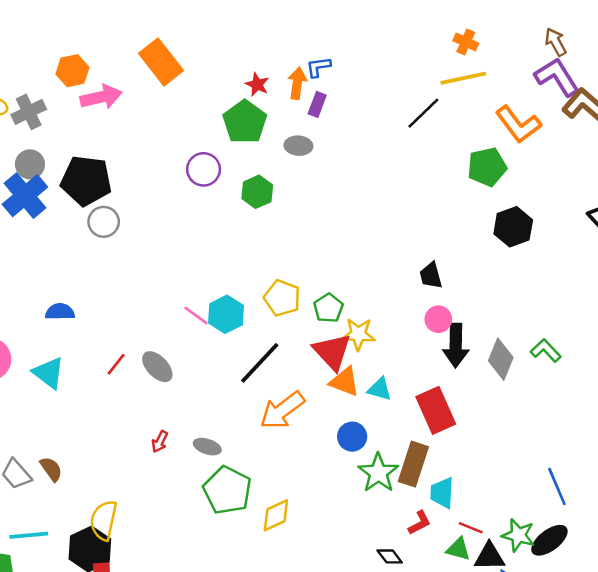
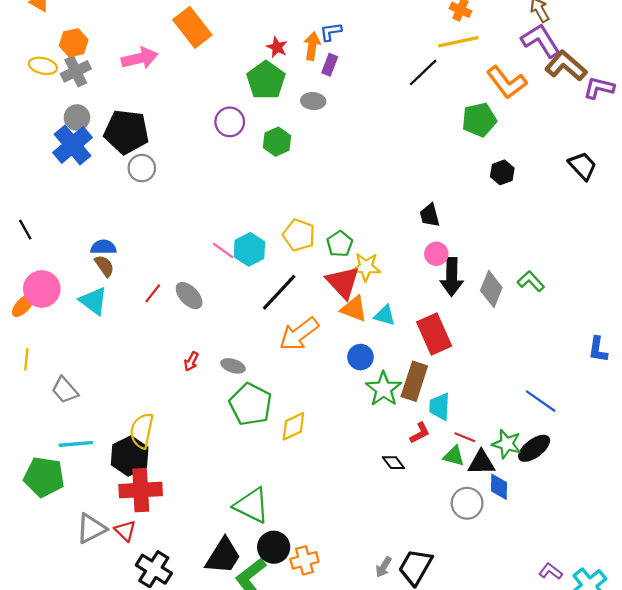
orange hexagon: (72, 71) -> (74, 43), moved
black hexagon: (513, 227) -> (502, 172), size x0.7
brown semicircle: (51, 469) -> (104, 266), moved
blue line: (557, 487) -> (541, 401), turned -32

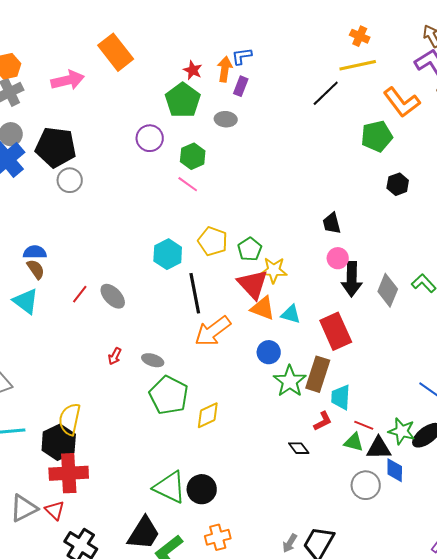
pink line: (223, 250) -> (188, 184), moved
black line: (279, 292) -> (195, 293), turned -54
black circle: (274, 547) -> (202, 489), moved

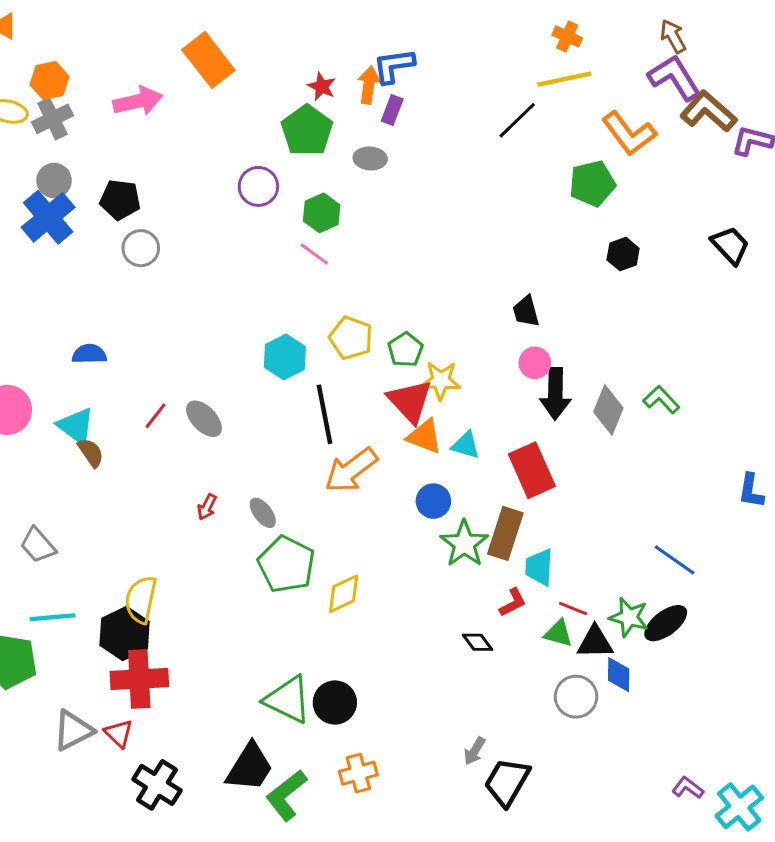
blue L-shape: (242, 56) -> (394, 66), size x1.4
black pentagon: (56, 147) -> (120, 200), size x0.7
brown semicircle: (36, 269) -> (91, 453), moved
gray ellipse: (153, 360) -> (263, 513), turned 35
gray arrow: (290, 543) -> (475, 751), moved

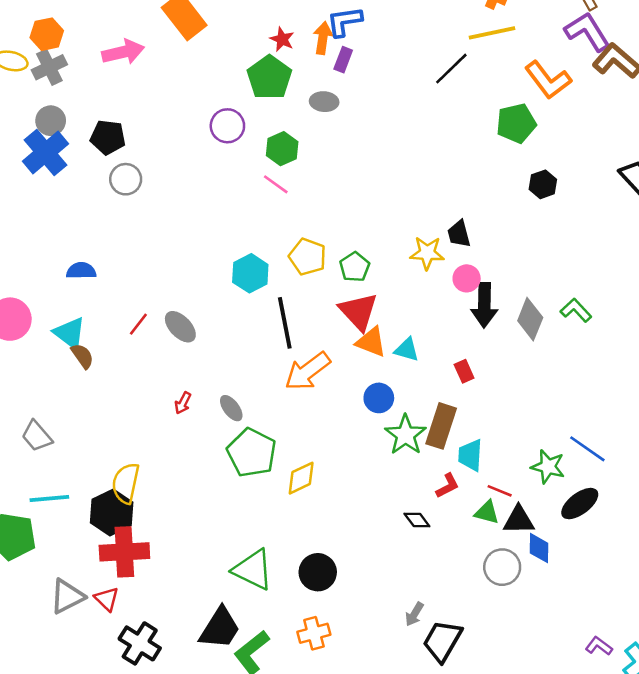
yellow star: (441, 381) -> (427, 253), moved
red rectangle: (532, 470) -> (464, 371), size x0.5
green star: (629, 617) -> (548, 467), moved
black circle: (335, 703) -> (318, 572), moved

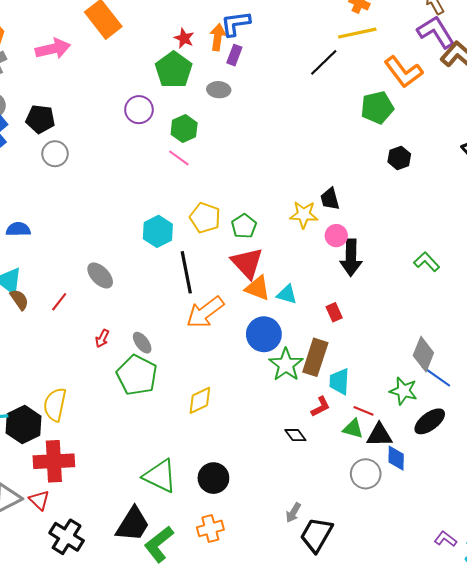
gray diamond: (530, 319) -> (423, 354), moved
red line: (138, 324) -> (59, 302), moved
blue circle: (379, 398) -> (264, 334), size x1.4
green pentagon: (252, 453) -> (137, 375), moved
black hexagon: (112, 512) -> (24, 425), moved

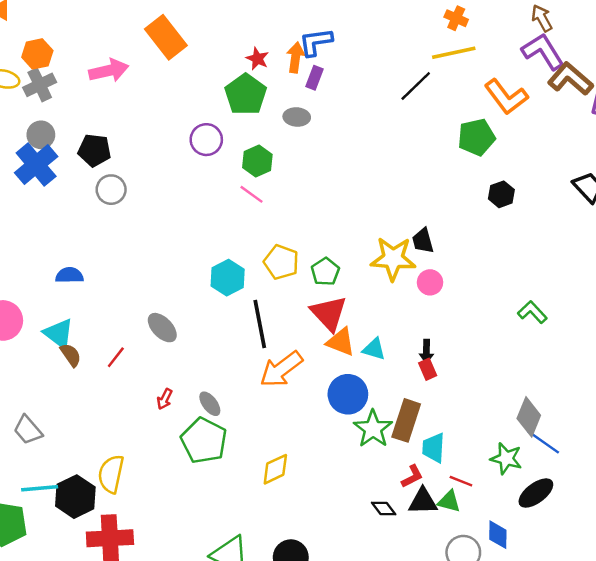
yellow star: (304, 215) -> (393, 259), size x1.4
black arrow: (351, 258) -> (426, 351), moved, size x0.6
black triangle: (379, 435) -> (423, 501), moved

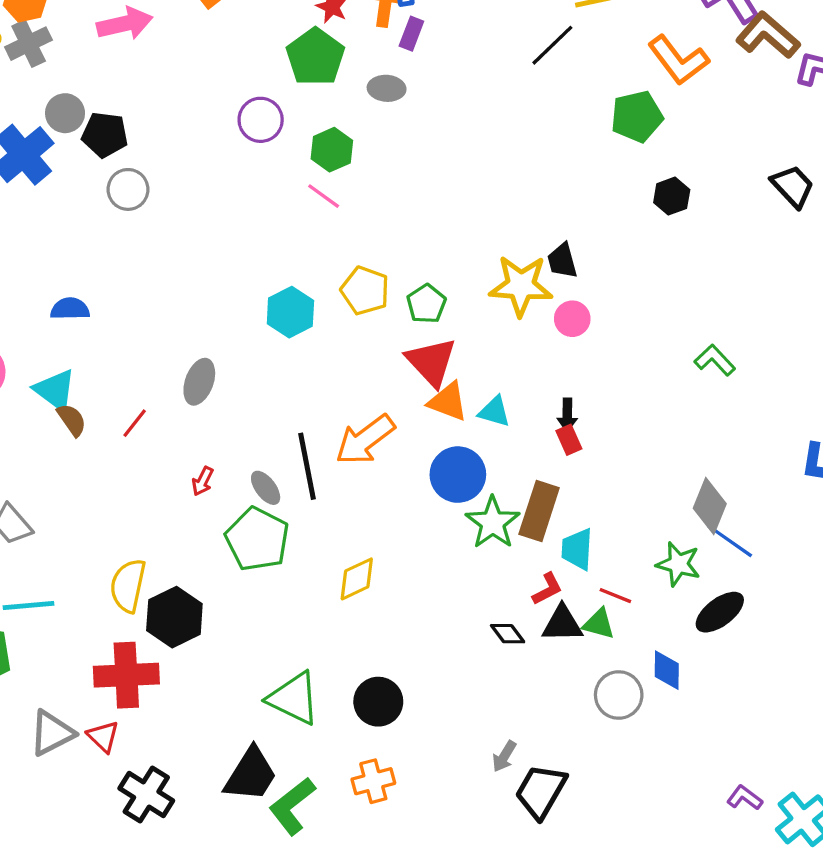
gray circle: (41, 135) -> (65, 113), moved
black line: (260, 324) -> (307, 466), moved
gray ellipse: (162, 328) -> (199, 382), turned 64
black hexagon: (75, 497) -> (174, 617), moved

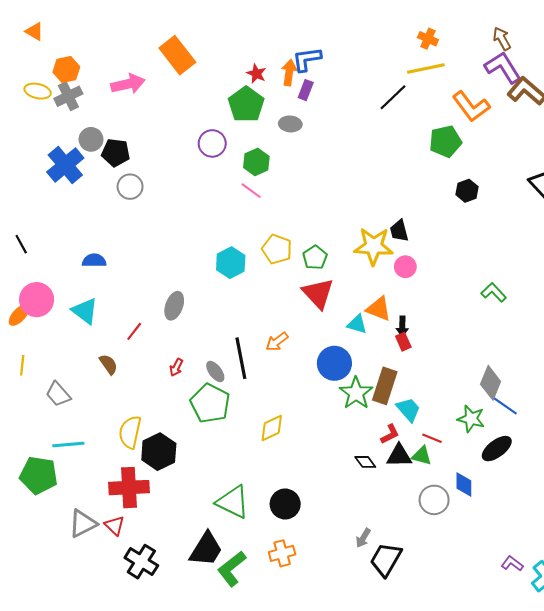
orange triangle: (448, 402) -> (379, 309), moved
brown semicircle: (72, 420) -> (108, 364), moved
orange arrow: (365, 440) -> (277, 342), size x0.6
cyan trapezoid: (577, 549) -> (408, 410), turned 136

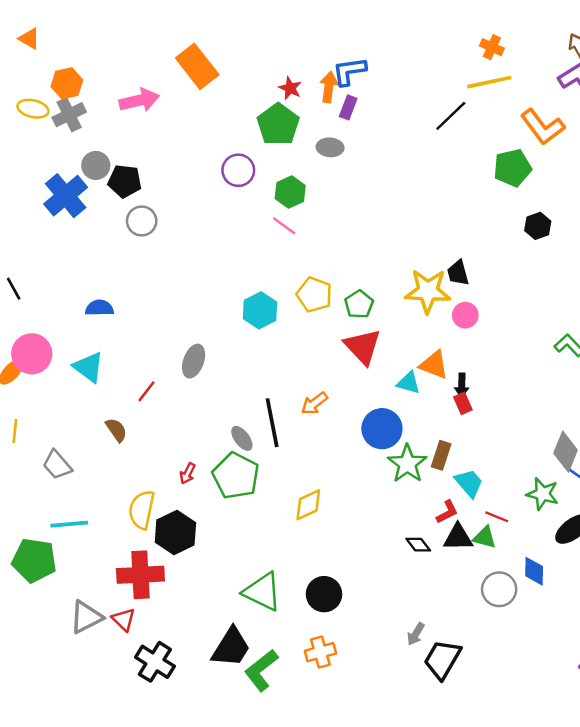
red arrow: (176, 367) -> (188, 473), moved
brown rectangle: (385, 386) -> (441, 455), size x0.7

